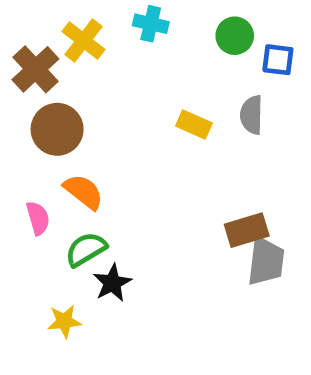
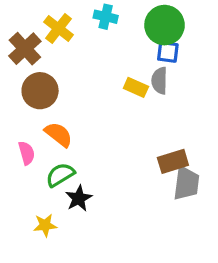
green circle: (235, 36) -> (165, 25), size x1.5
blue square: (278, 60) -> (168, 52), moved
gray semicircle: (252, 115) -> (159, 81), moved

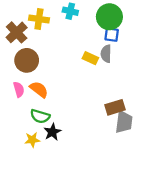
yellow cross: (59, 28) -> (39, 19), turned -30
pink semicircle: (27, 153) -> (19, 89), moved
green semicircle: (60, 175) -> (40, 116), turned -132
yellow star: (45, 225) -> (32, 140), moved

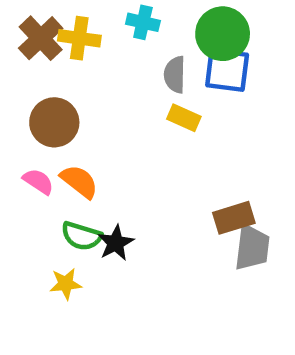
brown cross: (17, 32) -> (41, 38), moved
blue square: (112, 35) -> (227, 70), size x1.5
gray semicircle: (106, 54) -> (175, 75), moved
pink semicircle: (19, 89) -> (38, 181), turned -40
black star: (52, 132) -> (116, 243), moved

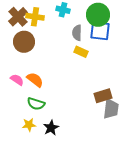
brown circle: (54, 122) -> (24, 42), moved
black star: (116, 243) -> (51, 128), moved

